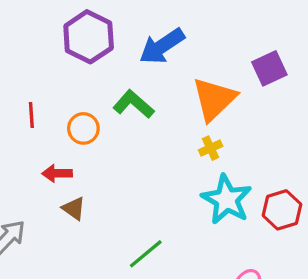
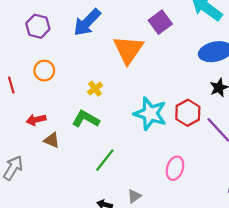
purple hexagon: (89, 37) -> (38, 26), size x0.7
green L-shape: (134, 104) -> (86, 119), moved
orange circle: (83, 128) -> (44, 71), moved
yellow cross: (211, 148) -> (95, 89), moved

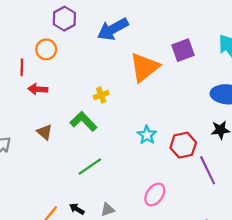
orange circle: (44, 71) -> (46, 49), moved
cyan star: (150, 114) -> (147, 135), size x0.6
red arrow: (36, 120) -> (38, 89), moved

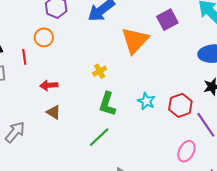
red arrow: (38, 89) -> (49, 85), moved
green L-shape: (83, 121) -> (107, 104), moved, turned -110
pink ellipse: (155, 195) -> (186, 151), moved

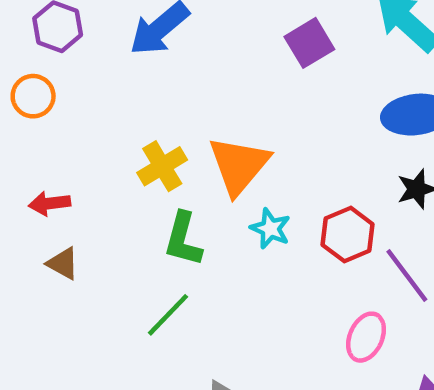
orange triangle: (135, 40) -> (239, 165), moved
yellow cross: (100, 71) -> (162, 166), size x1.5

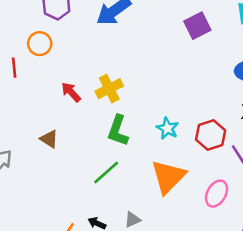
orange triangle: (239, 165) -> (168, 177), moved
red arrow: (50, 203) -> (71, 92), moved, turned 50

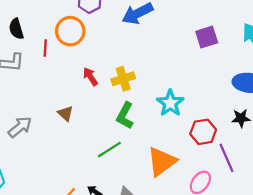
orange circle: (40, 44) -> (70, 31), size x1.4
cyan star: (167, 128) -> (170, 103), moved, size x1.4

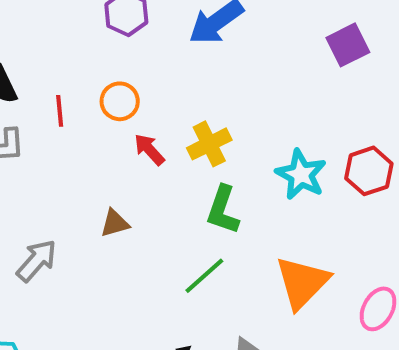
orange circle: (70, 31) -> (120, 101), moved, size x0.7
brown triangle: (65, 113) -> (115, 223), turned -49
red hexagon: (203, 132) -> (369, 171), moved

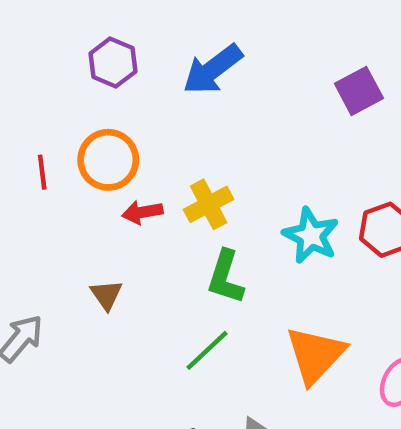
orange circle: (120, 101) -> (108, 160), size x1.4
red arrow: (149, 149) -> (142, 212), turned -56
brown triangle: (115, 223) -> (106, 295), turned -48

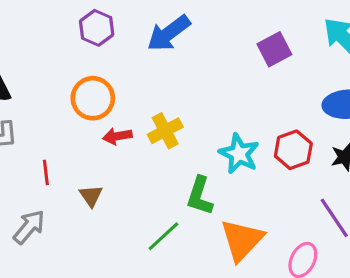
red line: (42, 172) -> (46, 172), moved
green L-shape: (225, 277) -> (200, 196), moved

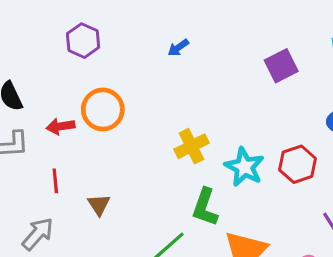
purple hexagon: (97, 28) -> (83, 41), moved
blue arrow: (169, 33) -> (178, 48), size x0.5
yellow cross: (165, 131) -> (191, 146), moved
red arrow: (117, 136) -> (60, 126), moved

